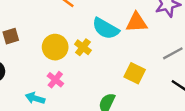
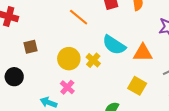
orange triangle: (137, 22) -> (143, 53), moved

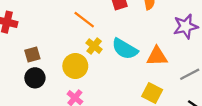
yellow cross: (93, 60) -> (94, 46), moved
black circle: (14, 77) -> (35, 78), moved

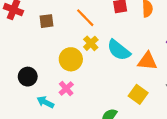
brown square: (32, 55) -> (47, 21), moved
black circle: (35, 78) -> (28, 77), moved

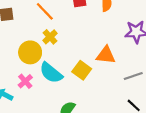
cyan semicircle: (119, 50) -> (51, 73), moved
yellow square: (138, 94) -> (82, 70), moved

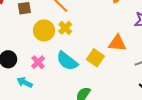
yellow circle: (30, 52) -> (44, 30), moved
pink cross: (25, 81) -> (38, 62), moved

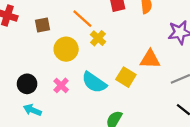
yellow cross: (65, 28) -> (98, 38), moved
cyan arrow: (25, 82) -> (32, 110), moved

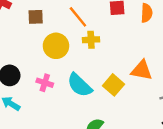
yellow cross: (98, 38) -> (91, 40), turned 35
pink cross: (61, 85) -> (45, 83), turned -35

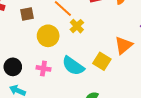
yellow cross: (91, 40) -> (77, 26), turned -32
orange triangle: (142, 70) -> (124, 45), turned -42

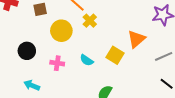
cyan semicircle: (73, 66) -> (87, 60), size x0.6
black circle: (13, 67) -> (27, 51), moved

